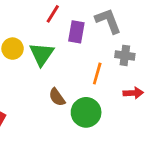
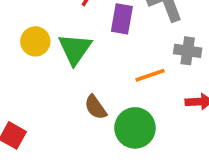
orange line: (97, 74) -> (150, 75), turned 55

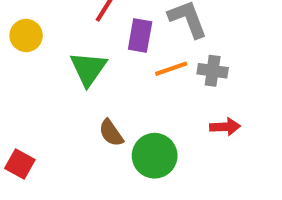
yellow circle: (35, 41) -> (26, 35), moved
orange line: (150, 75) -> (171, 69), moved

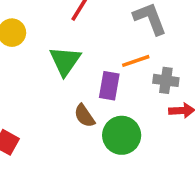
purple rectangle: (140, 35) -> (109, 86), moved
gray cross: (213, 71) -> (166, 80), moved

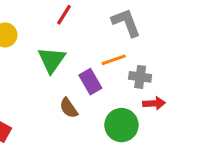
purple rectangle: (109, 86) -> (90, 82), turned -40
green circle: (122, 135) -> (121, 125), moved

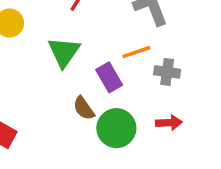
red arrow: (154, 103) -> (169, 123), moved
green circle: (121, 125) -> (116, 128), moved

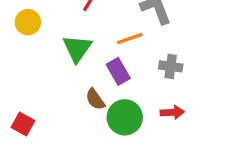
orange line: (136, 52) -> (130, 39), moved

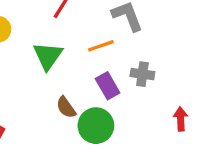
purple rectangle: (118, 71) -> (108, 86), moved
red arrow: (172, 112) -> (181, 119), moved, turned -90

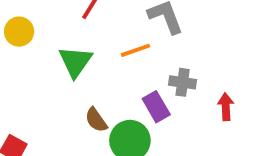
purple rectangle: (108, 86) -> (156, 107), moved
red arrow: (181, 119) -> (226, 107), moved

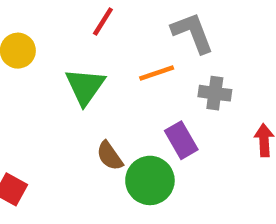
gray cross: (183, 82) -> (215, 93), moved

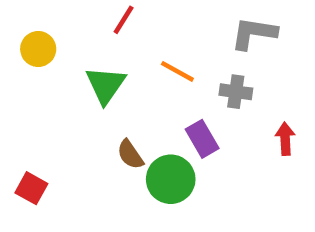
gray L-shape: (192, 33) -> (254, 33), moved, turned -60
orange line: (157, 73) -> (177, 71), turned 48

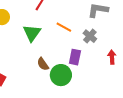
gray cross: (236, 92) -> (90, 36), turned 32
purple rectangle: (202, 139) -> (75, 57), turned 42

